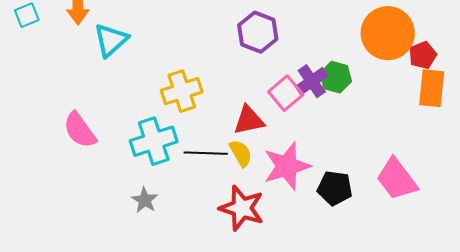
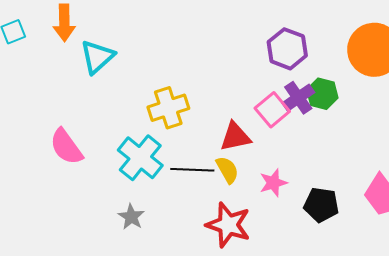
purple hexagon: (258, 32) -> (287, 49), moved
cyan cross: (154, 141) -> (140, 158), turned -33
pink star: (287, 166) -> (273, 183), size x0.6

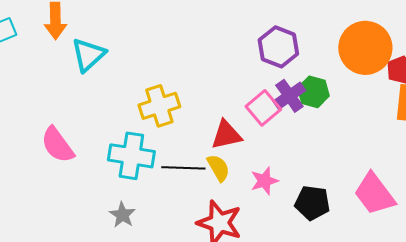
cyan cross: (140, 158) -> (131, 156), turned -30

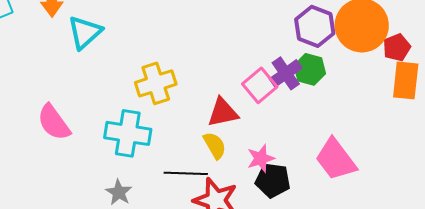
purple hexagon: (278, 47) -> (315, 26), moved
black line: (183, 168) -> (186, 173), moved
pink trapezoid: (374, 194) -> (336, 159), moved
black pentagon: (312, 203) -> (273, 180), moved

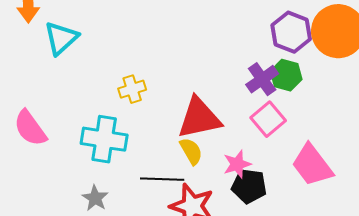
yellow cross: (156, 83) -> (132, 89), size x0.7
pink square: (260, 85) -> (268, 119), moved
red triangle: (223, 112) -> (199, 118), size x1.4

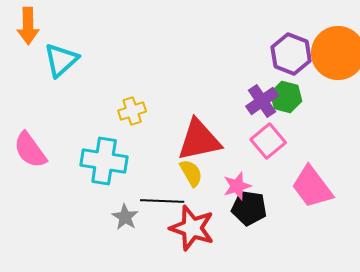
gray star: (95, 198) -> (125, 217), moved

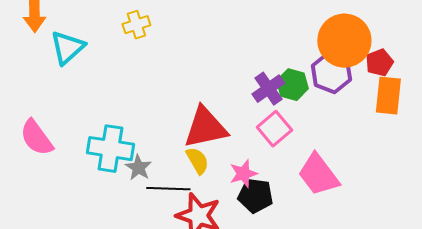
purple hexagon: (291, 54) -> (331, 73), moved
yellow cross: (132, 111) -> (136, 25), moved
gray star: (125, 217) -> (138, 168), moved

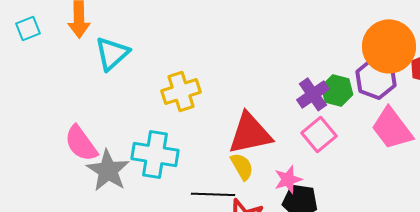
yellow cross: (136, 25) -> (181, 91), moved, size x1.4
gray star: (138, 168) -> (108, 170), moved, size x1.6
pink trapezoid: (318, 175) -> (392, 128), moved

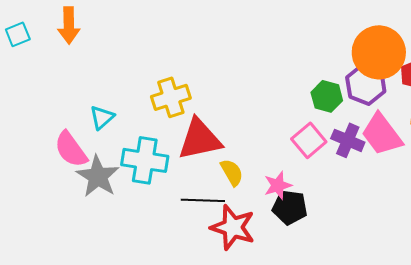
cyan triangle: (112, 53) -> (102, 117), moved, size x0.7
purple cross: (313, 94) -> (348, 140), moved, turned -32
red triangle: (250, 133) -> (200, 139), moved

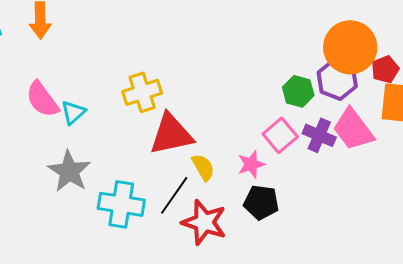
pink semicircle: (71, 149) -> (42, 99), moved
cyan cross: (145, 160) -> (121, 204), moved
pink star: (278, 185) -> (251, 164), moved
black line: (203, 200) -> (174, 195), turned -57

